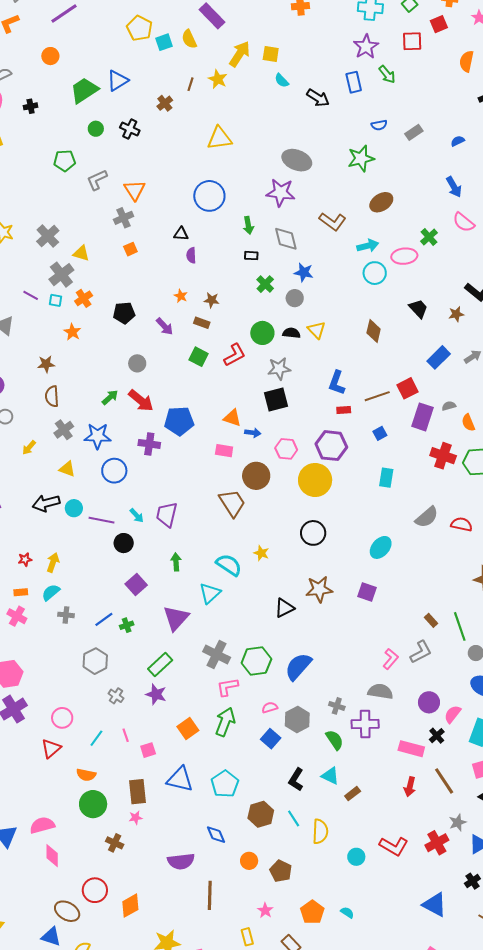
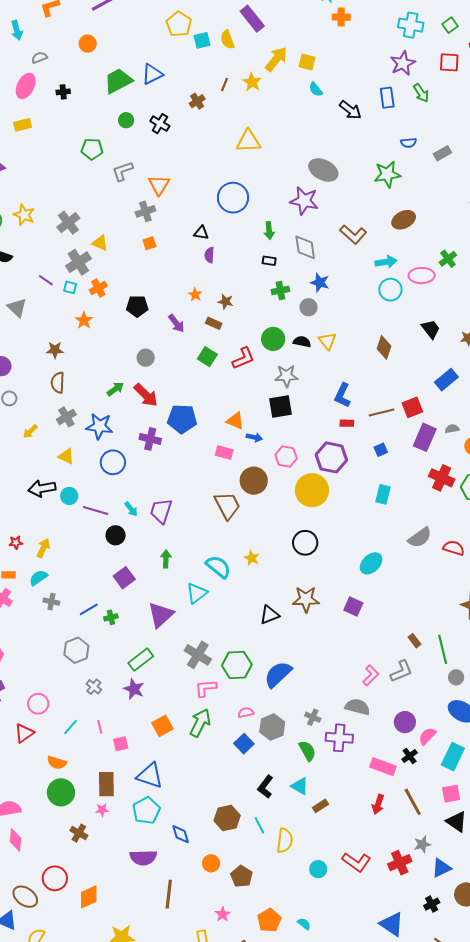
green cross: (265, 284) -> (280, 290), turned 30
cyan pentagon: (225, 784) -> (146, 811), moved

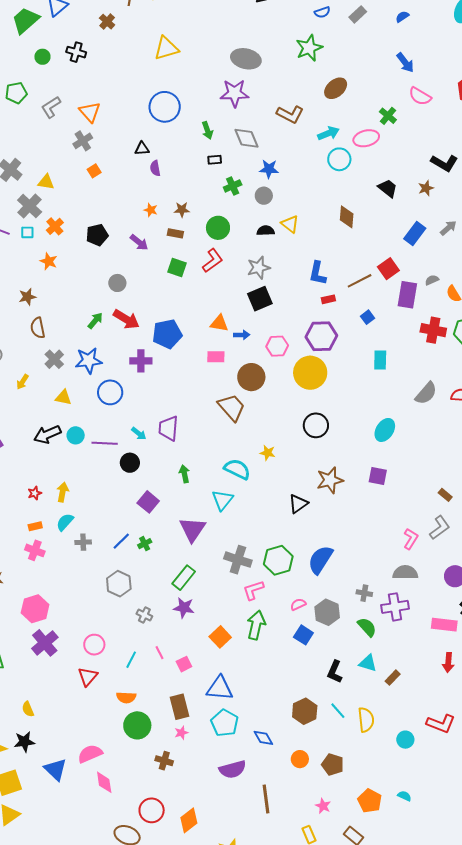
green circle: (273, 339) -> (218, 228), moved

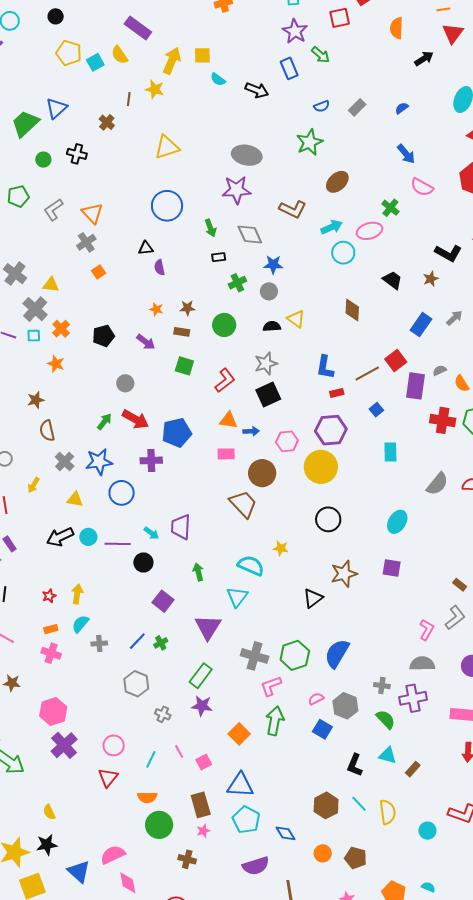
red L-shape: (213, 261) -> (225, 380), moved

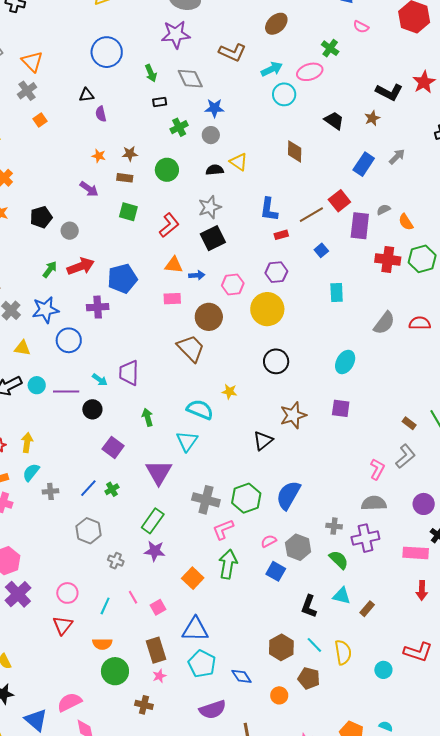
pink semicircle: (422, 187) -> (361, 27), size x0.7
black pentagon: (103, 336) -> (41, 217), moved
red arrow: (135, 419) -> (81, 266), turned -48
purple hexagon: (331, 430) -> (276, 272), size x0.7
brown pentagon: (356, 858) -> (309, 678), moved

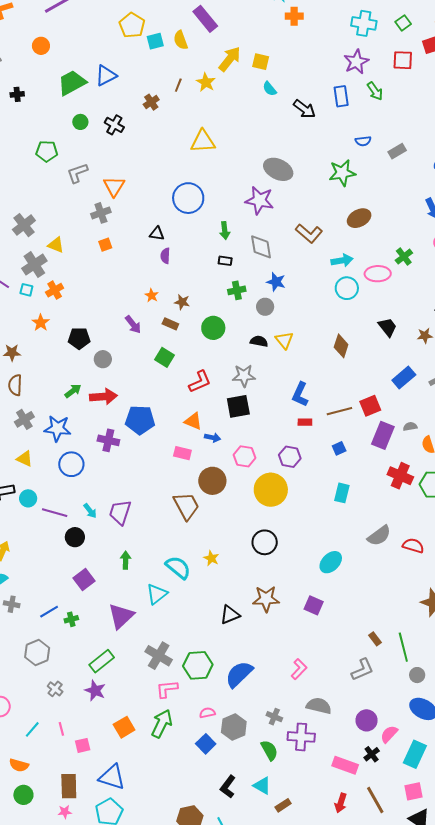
pink L-shape: (377, 469) -> (299, 669), moved
green circle: (115, 671) -> (23, 795), size x0.7

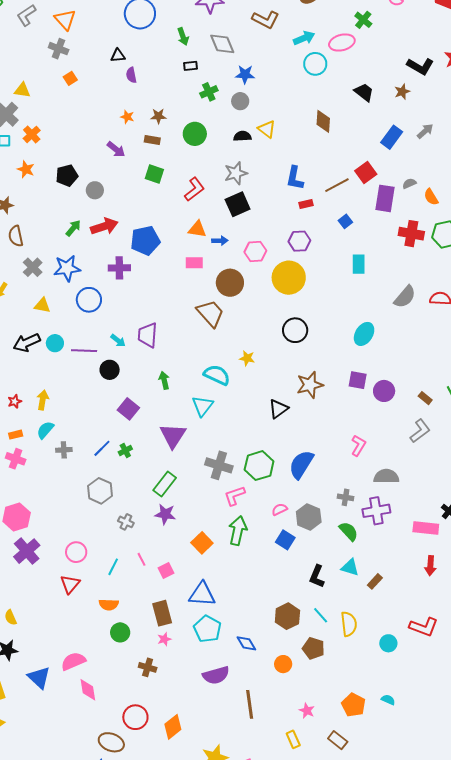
gray cross: (101, 213) -> (59, 49), turned -36
purple circle: (367, 720) -> (384, 391), moved

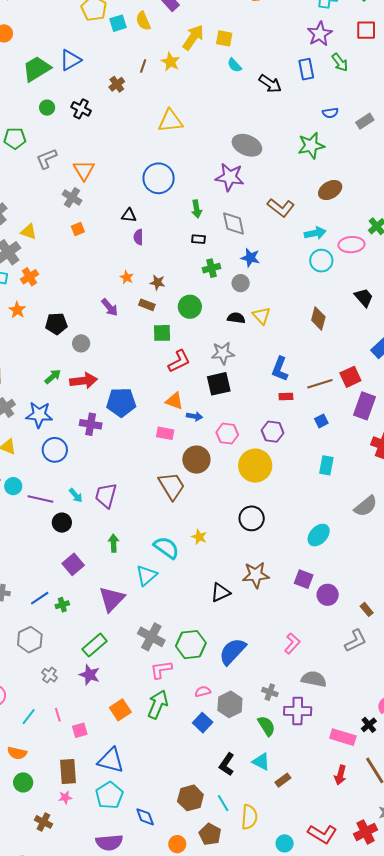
green square: (154, 174) -> (162, 333), moved, turned -30

